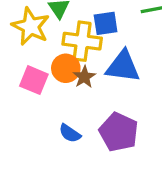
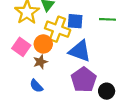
brown star: (84, 77) -> (40, 62), moved
purple pentagon: (119, 132) -> (84, 80), moved

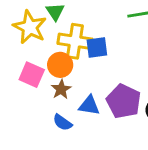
blue square: (75, 21) -> (97, 48), moved
blue triangle: (80, 51) -> (89, 105), moved, size x0.7

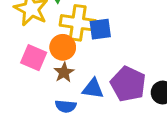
blue semicircle: (62, 122) -> (66, 106), turned -30

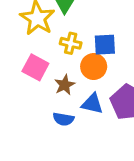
yellow cross: (78, 23) -> (71, 43), moved, size x0.6
orange circle: (63, 47) -> (94, 67), moved

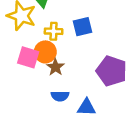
orange circle: (94, 67) -> (45, 52), moved
blue triangle: (92, 104) -> (86, 107), moved

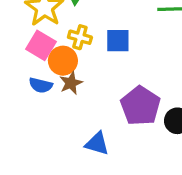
pink square: (28, 57) -> (41, 45), moved
blue semicircle: (60, 96) -> (41, 85), moved

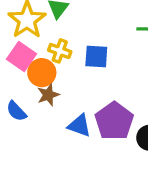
blue semicircle: (41, 85) -> (16, 111), moved, turned 30
blue triangle: (97, 144) -> (79, 126), moved

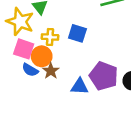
blue square: (96, 56) -> (77, 33), turned 30
blue semicircle: (16, 111) -> (30, 70), moved

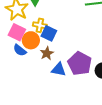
blue square: (77, 33) -> (49, 33), moved
brown star: (51, 71) -> (47, 53), moved

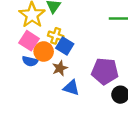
blue semicircle: (20, 50) -> (30, 61), turned -32
purple pentagon: (80, 63) -> (105, 71), moved, turned -30

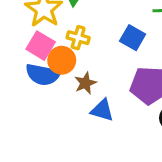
blue square: (65, 46) -> (133, 38), moved
blue semicircle: (30, 61) -> (43, 75), size x1.5

